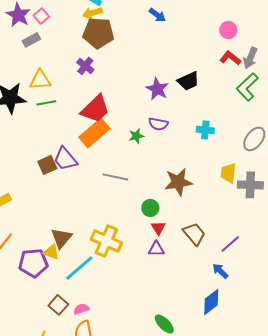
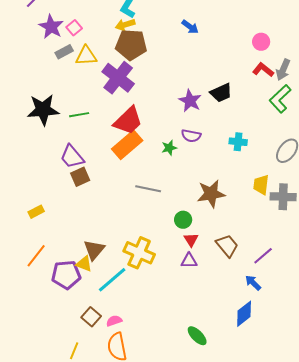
purple cross: (85, 66) -> (118, 78), size x1.8
yellow triangle: (40, 80) -> (86, 56), moved
purple trapezoid: (65, 159) -> (72, 157), moved

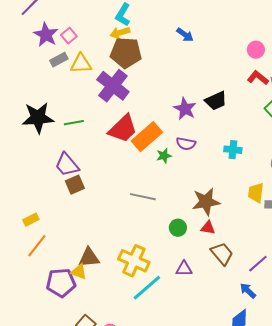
orange rectangle: (127, 145) -> (147, 137), moved
red triangle: (191, 240) -> (208, 228), moved, turned -49
brown triangle: (94, 250) -> (89, 258), turned 45
orange line: (36, 256) -> (37, 246), moved
cyan line: (112, 280) -> (147, 288), moved

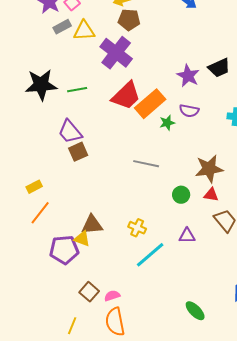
brown pentagon: (126, 53) -> (129, 20), size x0.7
yellow cross: (134, 261) -> (137, 228), size x0.6

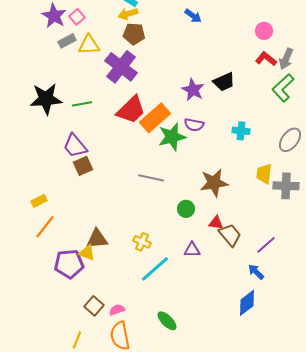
green star: (167, 123) -> (172, 137), size x1.8
red triangle: (211, 195) -> (216, 223), moved
green ellipse: (195, 311) -> (167, 321), moved

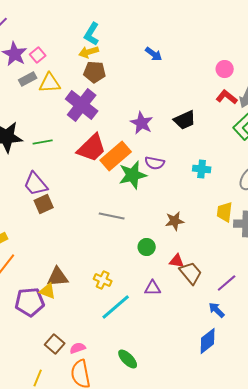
purple star: (193, 90) -> (142, 123), moved
brown star: (214, 183) -> (175, 221), size x0.7

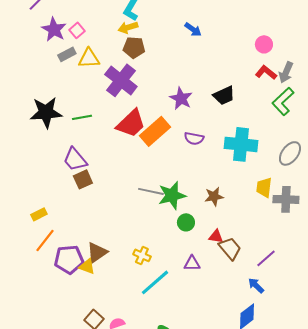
cyan cross: (202, 169) -> (241, 144), size x1.8
green star: (133, 175) -> (172, 195), moved
brown triangle: (58, 277) -> (97, 252), turned -30
purple pentagon: (30, 302) -> (69, 259), moved

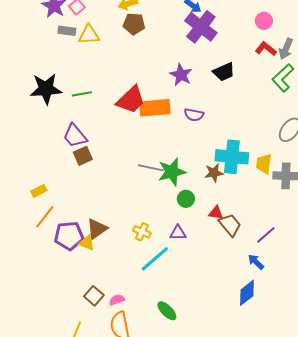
gray rectangle: (67, 54) -> (67, 31), turned 36
purple cross: (121, 80) -> (201, 27), moved
orange rectangle: (155, 131) -> (155, 108), turned 36
cyan cross: (241, 144) -> (232, 157), moved
purple triangle: (192, 263) -> (178, 233), moved

